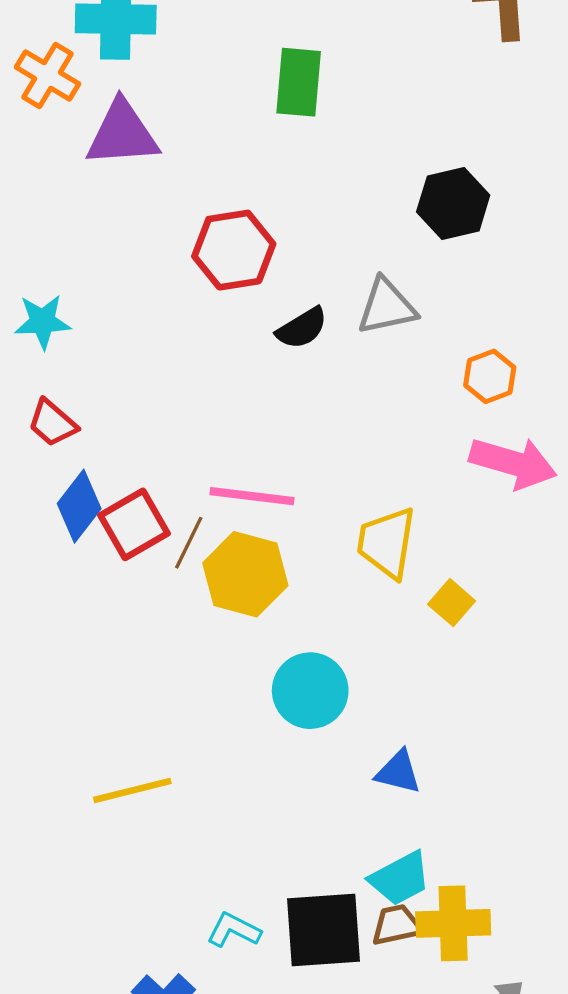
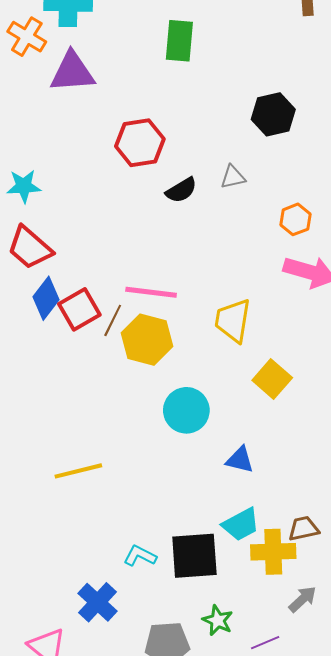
gray triangle: (387, 307) -> (233, 177), size x0.7
red trapezoid: (53, 423) -> (30, 248), size x1.5
yellow square: (452, 603) -> (272, 379), moved, size x1.4
brown trapezoid: (397, 925) -> (304, 528), moved

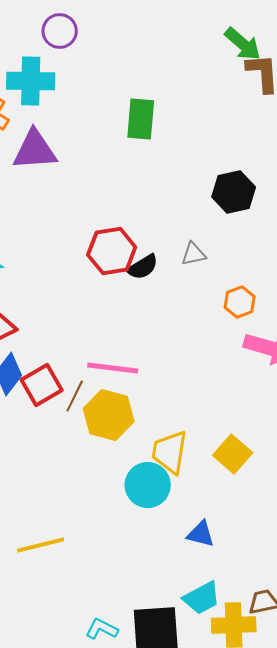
red hexagon: (140, 143) -> (112, 251), moved
orange hexagon: (295, 219) -> (240, 302), moved
yellow trapezoid: (233, 320) -> (170, 452), moved

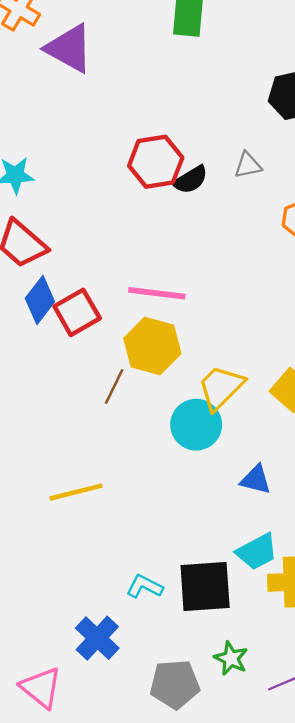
purple triangle: (35, 150) -> (69, 48), turned 33
brown line: (75, 396) -> (114, 386), moved
yellow trapezoid: (170, 452) -> (221, 388), turned 36

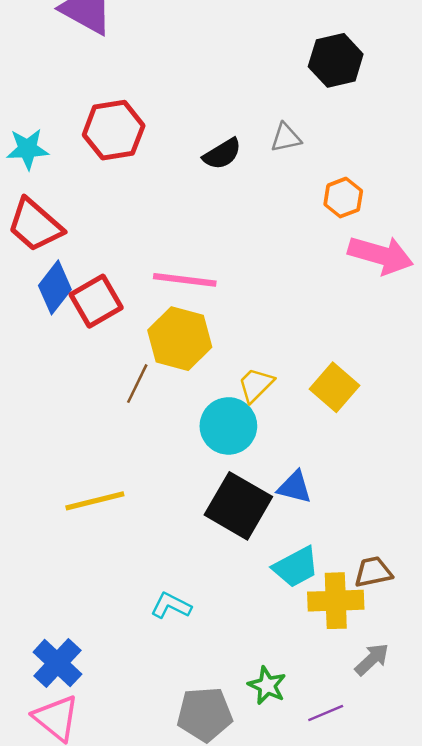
red hexagon: (156, 162) -> (114, 130), moved
yellow trapezoid: (221, 388) -> (256, 385), size x0.7
black square: (205, 586) -> (238, 506), moved, turned 34
blue cross: (97, 638) -> (57, 663), moved

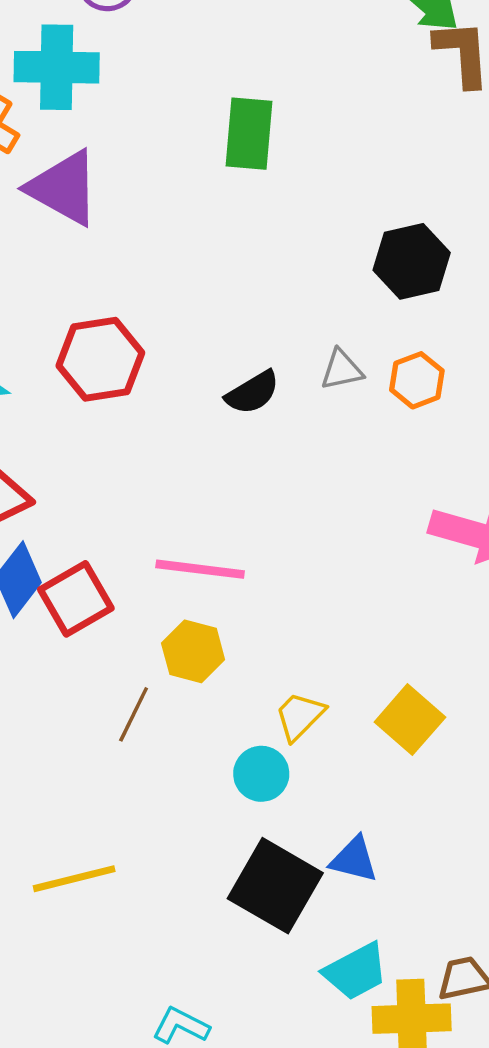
orange hexagon: (343, 198) -> (417, 380), moved
yellow hexagon: (180, 339) -> (193, 651), size x0.7
cyan circle: (228, 426) -> (261, 774), size x0.7

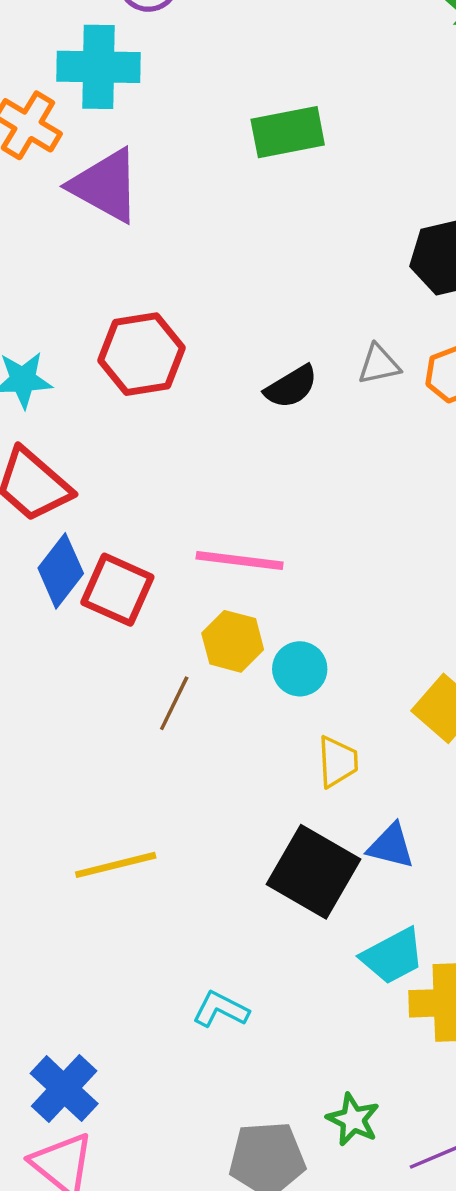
green rectangle: (249, 134) -> (288, 132), turned 74
red square: (76, 599) -> (117, 590), turned -36
yellow trapezoid: (300, 716) -> (338, 762), moved, turned 132
cyan circle: (261, 774) -> (300, 669), moved

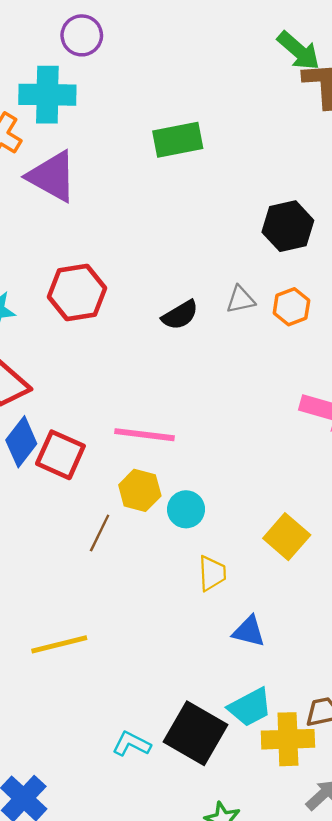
black square: (314, 872) -> (195, 733), moved

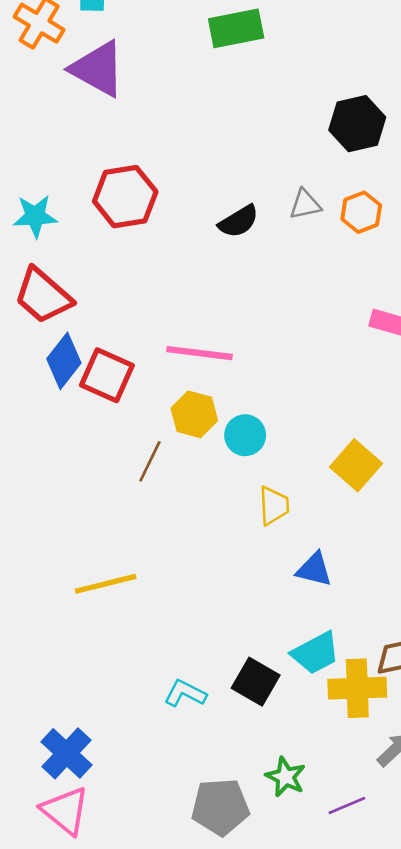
black square: (195, 733) -> (256, 682), size x0.7

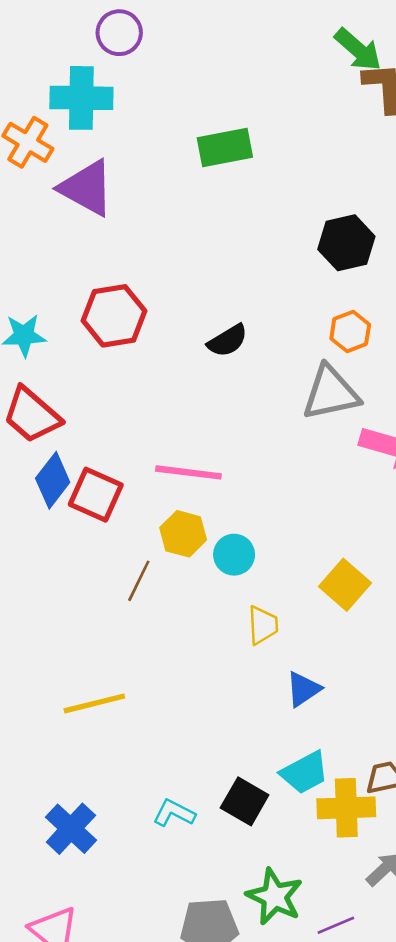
gray triangle: (305, 204) -> (331, 393), moved, size x1.8
blue triangle: (314, 570) -> (303, 689), turned -48
blue cross: (66, 753) -> (71, 829), moved
green star: (286, 777) -> (275, 897), size x1.4

